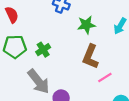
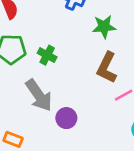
green cross: (43, 50) -> (47, 55), turned -32

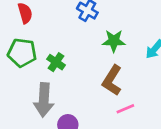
gray arrow: (39, 95) -> (44, 100), turned 32

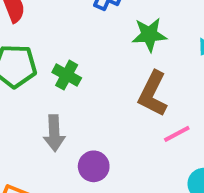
gray arrow: (44, 100) -> (54, 133), size x0.7

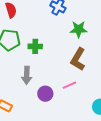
green cross: (67, 75) -> (35, 46), turned -32
pink line: (177, 134) -> (69, 85), moved

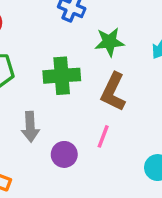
green cross: (35, 46) -> (62, 76), moved, size x1.5
pink line: (69, 85) -> (103, 136), turned -40

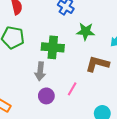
brown L-shape: (113, 92) -> (97, 64), moved, turned 70
gray arrow: (30, 127) -> (40, 71), moved

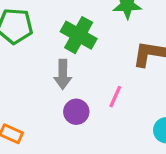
green cross: (53, 47) -> (79, 35), turned 30

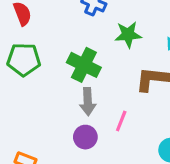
gray arrow: (63, 74) -> (88, 102), moved

